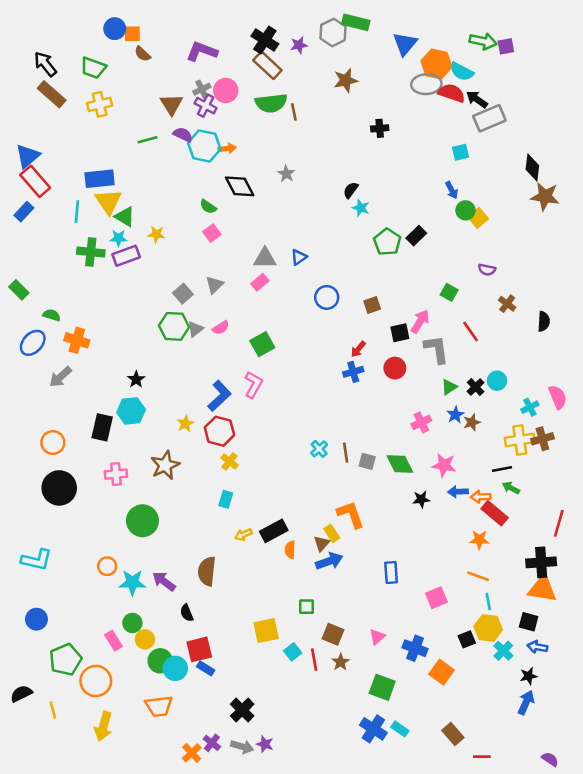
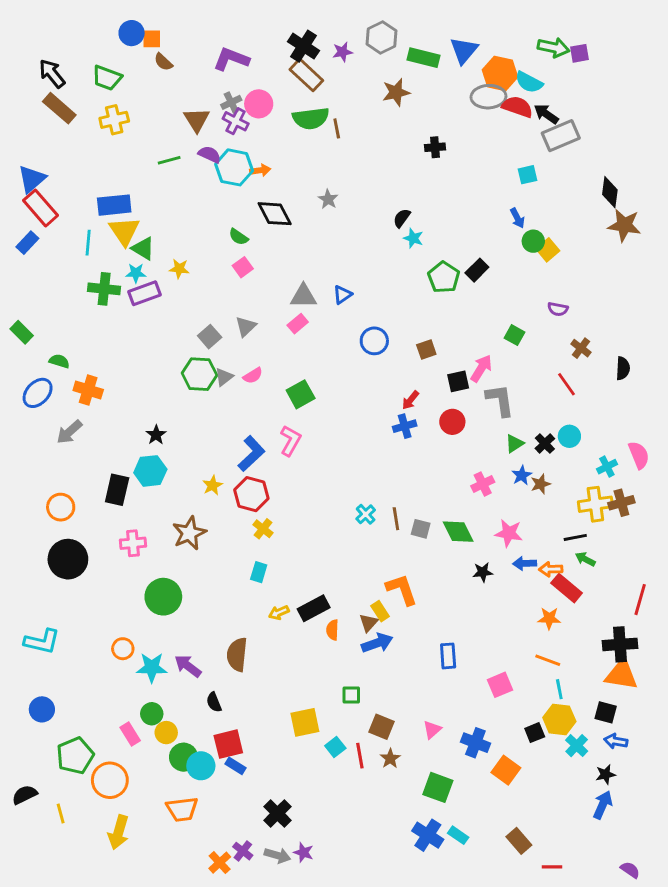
green rectangle: (356, 22) -> (423, 58), moved
red line: (471, 331) -> (567, 384), moved

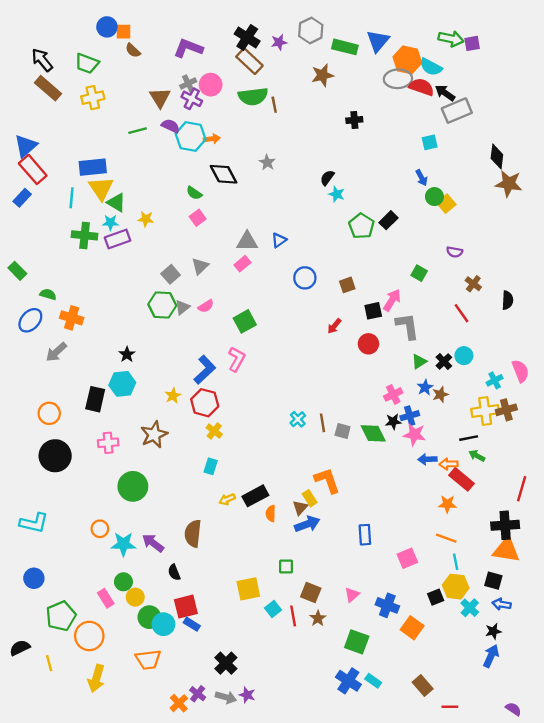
blue cross: (405, 426) -> (410, 416), moved
black star: (483, 572) -> (393, 422), moved

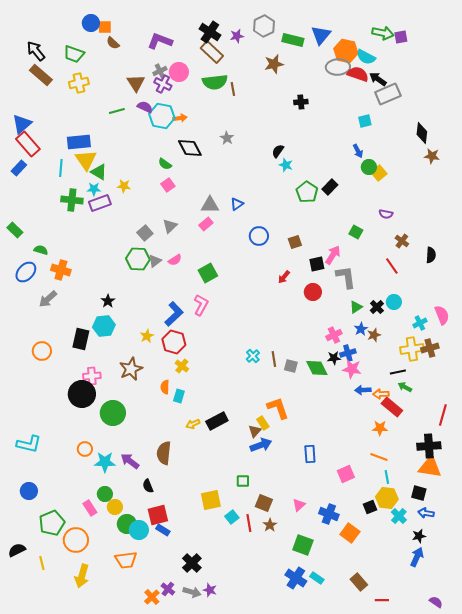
brown star: (509, 184) -> (432, 156), size x0.7
black circle: (55, 456) -> (82, 394), moved
orange semicircle: (271, 513) -> (165, 387), moved

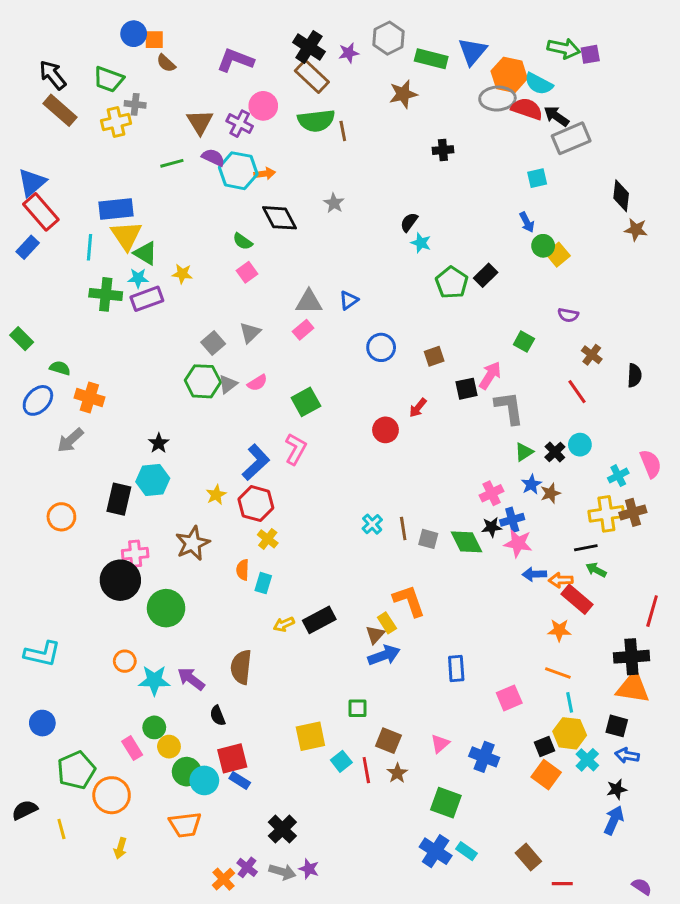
gray cross: (160, 71) -> (135, 104), moved, turned 32
red circle: (313, 292) -> (385, 430), moved
orange square: (350, 533) -> (546, 775), moved
yellow arrow: (82, 576) -> (120, 848), size x0.6

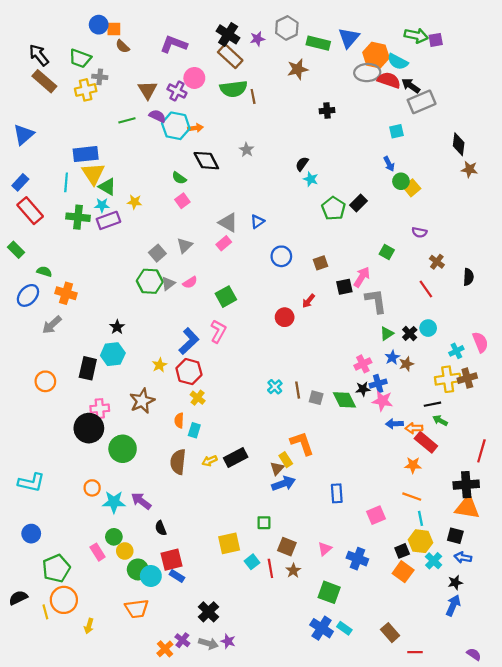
red rectangle: (41, 212) -> (30, 211), moved
gray triangle: (309, 302) -> (228, 223), turned 30
brown semicircle: (241, 667) -> (178, 462), moved
orange circle: (112, 795) -> (64, 600), moved

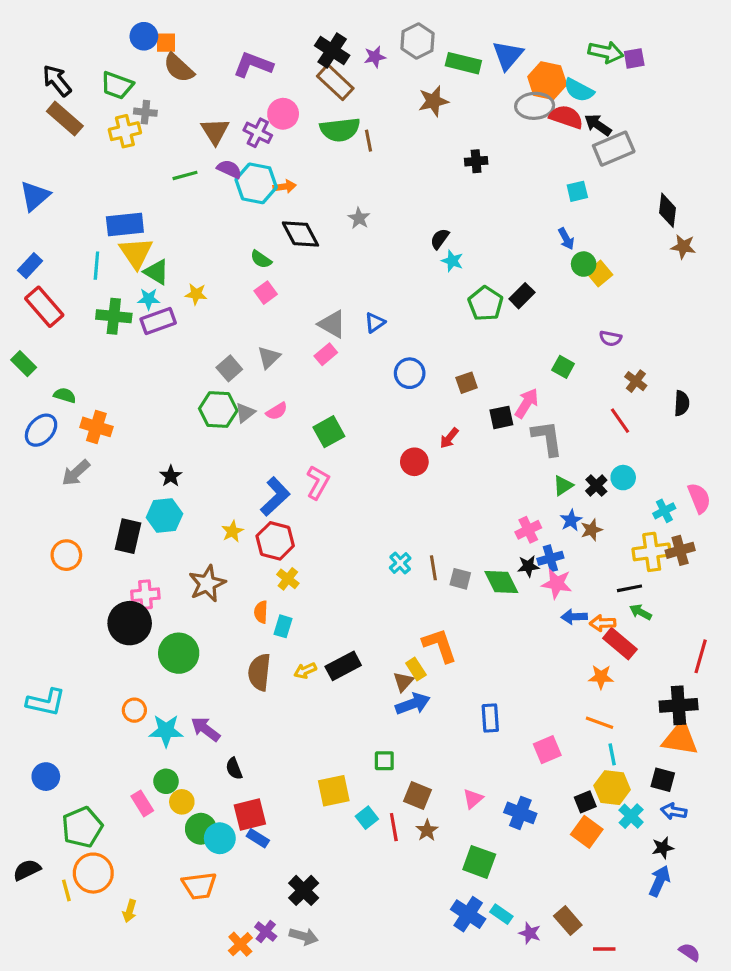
brown semicircle: (123, 46) -> (179, 68), size x1.5
purple star: (228, 641) -> (530, 933), moved

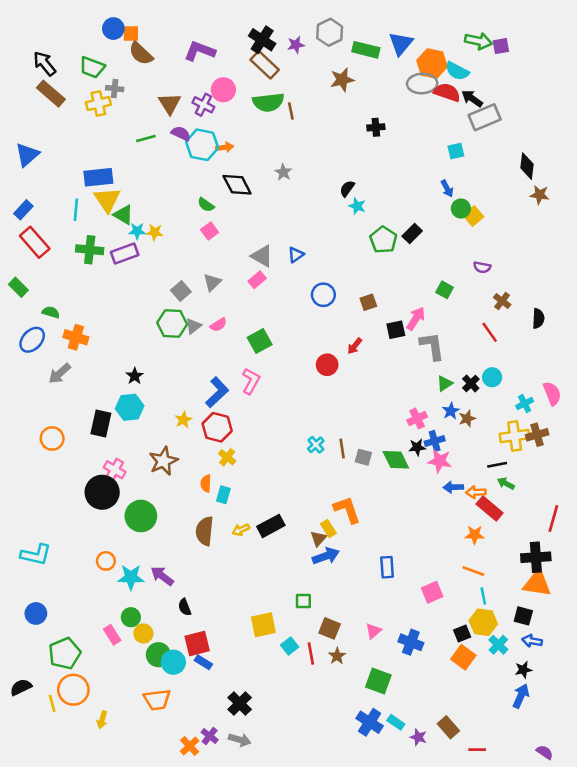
cyan star: (149, 299) -> (137, 231), moved
pink cross: (145, 595) -> (115, 470), turned 35

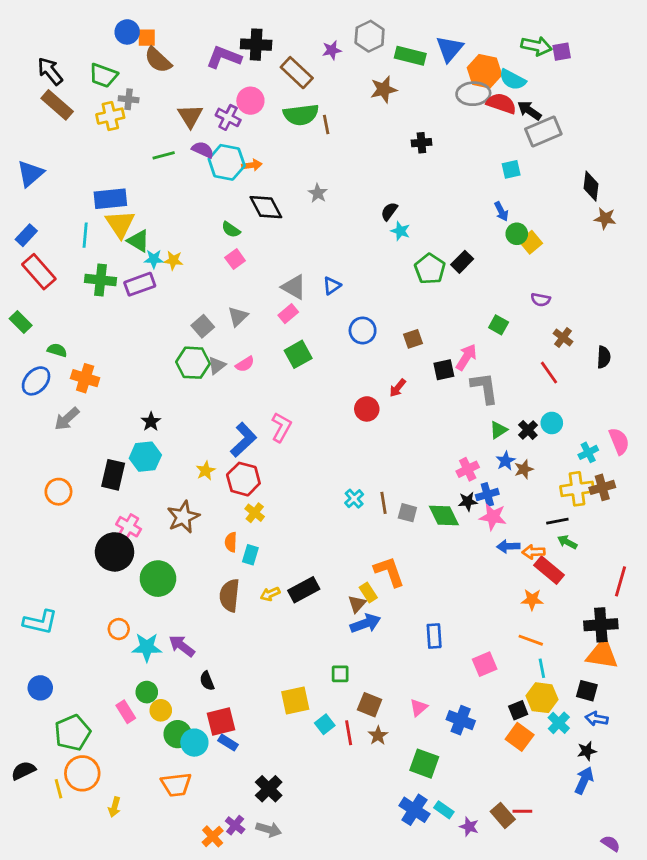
black cross: (262, 40) -> (256, 45), moved, turned -30
green square: (260, 341) -> (298, 354), moved
red line: (477, 750) -> (522, 811), moved

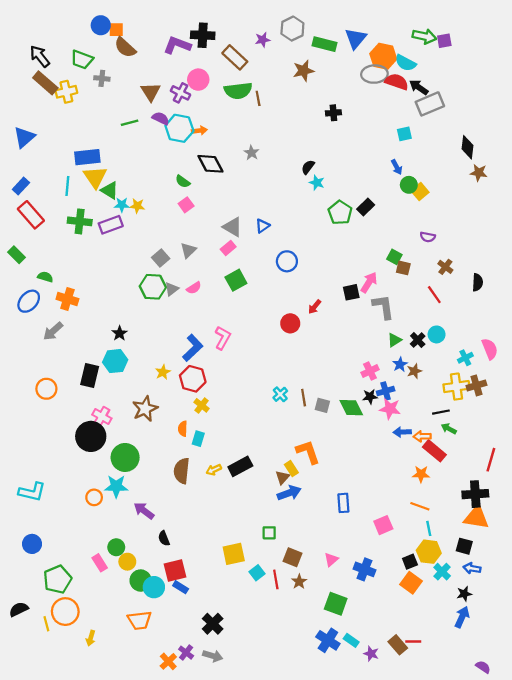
yellow cross: (110, 116) -> (66, 92), moved
brown square: (413, 339) -> (403, 268), moved, turned 32
cyan star: (147, 647) -> (116, 486), moved

